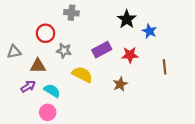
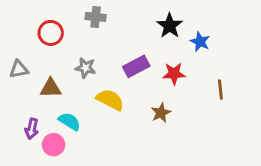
red circle: (45, 33) -> (51, 33), moved
purple arrow: (28, 86) -> (32, 129), moved, turned 136
pink circle: (48, 112) -> (54, 145), moved

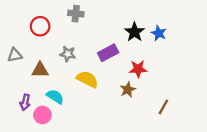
black star: (170, 26) -> (135, 32), moved
red star: (174, 74) -> (138, 69), moved
brown line: (220, 90) -> (163, 107), moved, turned 35

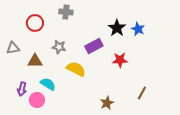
brown star: (128, 90) -> (107, 103), moved

